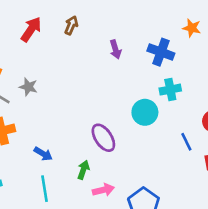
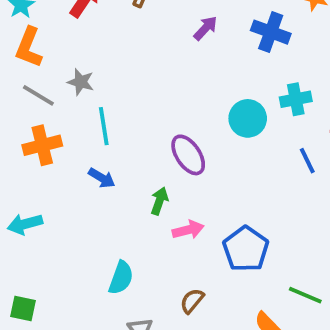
purple arrow: (115, 49) -> (205, 28), turned -120
cyan cross: (170, 90) -> (296, 99), moved
cyan line: (44, 189) -> (104, 126), moved

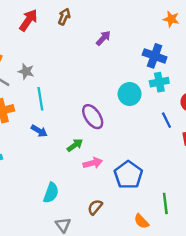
blue cross: (271, 32) -> (155, 56), moved
green arrow: (159, 201) -> (75, 145), turned 35
green line: (305, 295) -> (165, 203), turned 60

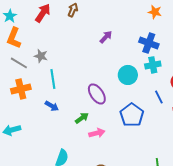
orange star: (171, 19) -> (155, 12), moved
purple arrow: (103, 38) -> (106, 37), moved
blue pentagon: (128, 175) -> (132, 115), moved

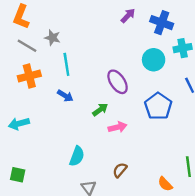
blue cross: (149, 43) -> (162, 23), moved

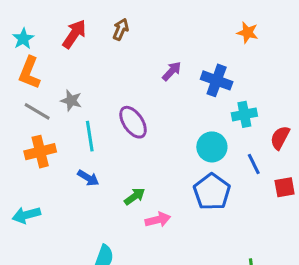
cyan circle: (154, 60) -> (212, 147), moved
purple ellipse: (118, 82) -> (133, 122), moved

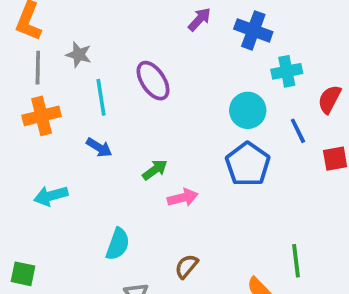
gray line: (37, 111) -> (38, 68), turned 60
cyan arrow: (26, 215) -> (51, 196), moved

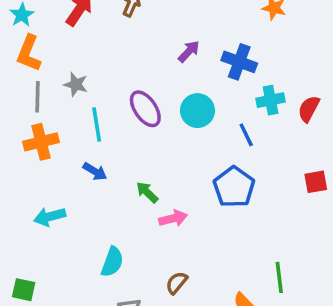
red semicircle: (329, 99) -> (309, 109), moved
cyan circle: (248, 110) -> (197, 111), moved
blue line: (298, 131) -> (246, 135), moved
green arrow: (155, 170) -> (147, 192), turned -100

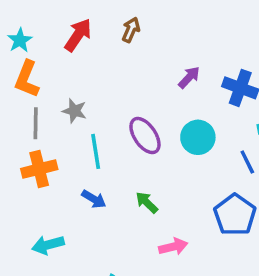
green arrow: (147, 192) -> (147, 203), moved

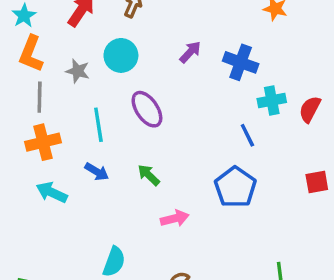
gray star: (74, 111) -> (78, 71), moved
cyan circle: (198, 137) -> (121, 55), moved
cyan arrow: (48, 245) -> (52, 192), moved, turned 40

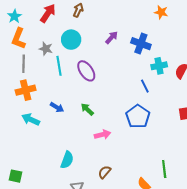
cyan line: (98, 125) -> (59, 66), moved

